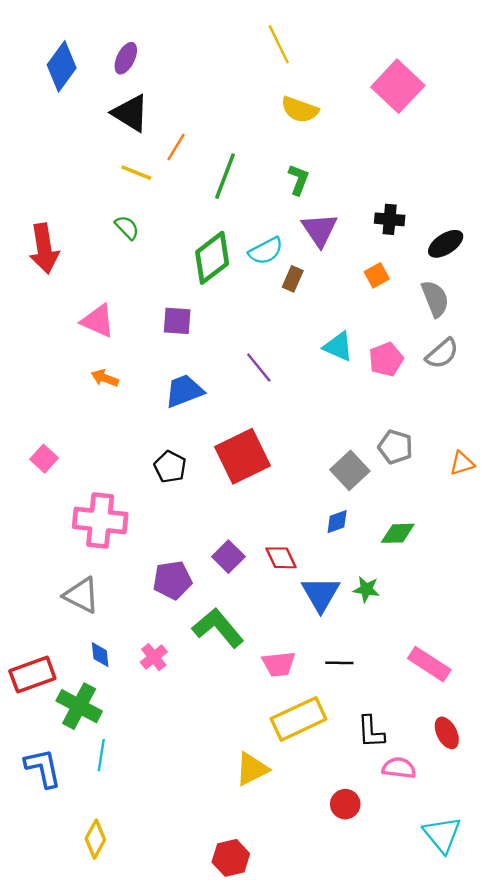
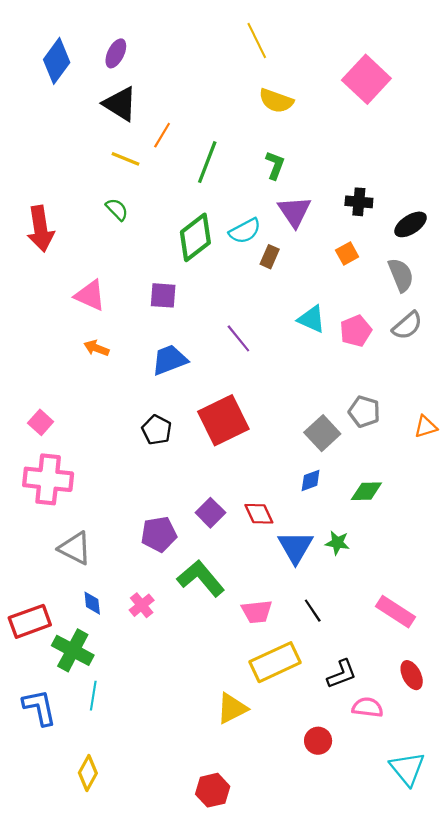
pink cross: (100, 520) -> (48, 479), moved
black line: (339, 663) -> (313, 611), turned 55
black L-shape: (371, 732) -> (342, 674), turned -108

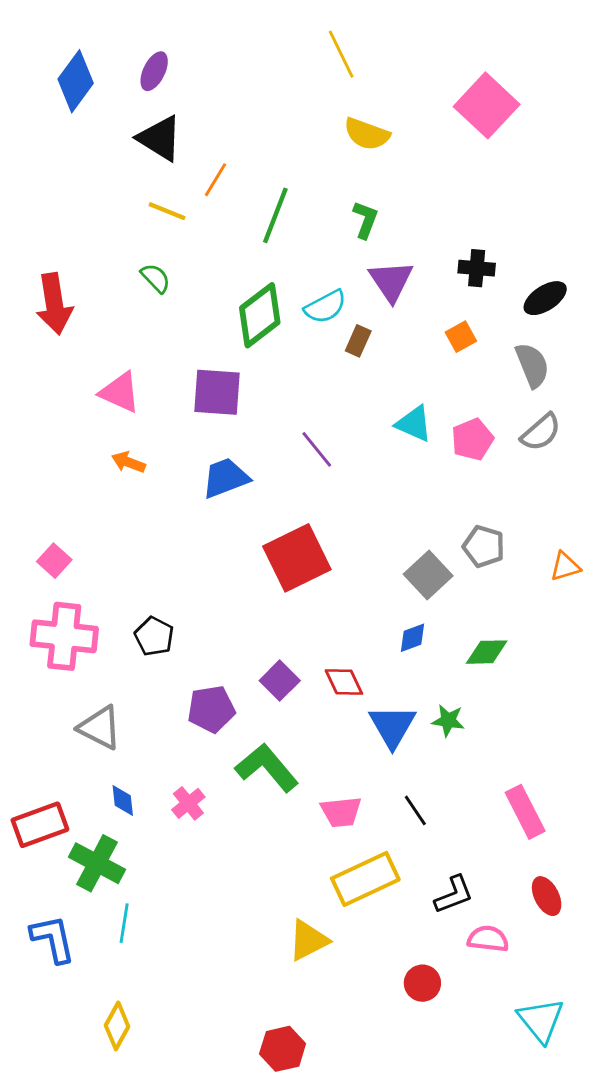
purple square: (163, 295) -> (217, 392), size x1.4
black pentagon: (157, 430) -> (154, 636), moved
pink rectangle: (395, 612) -> (525, 812), turned 30

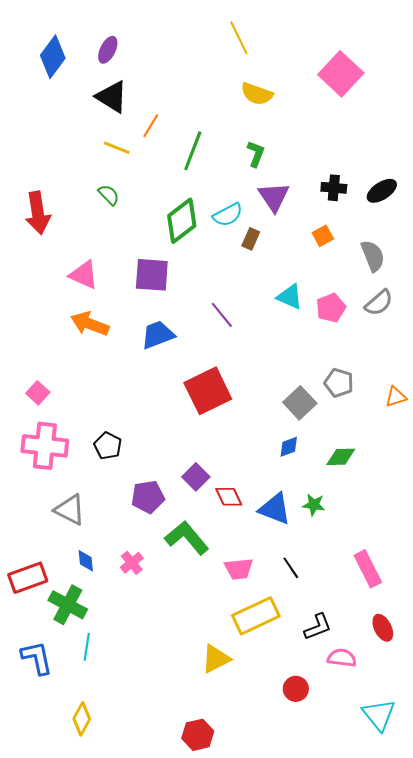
black ellipse: (545, 298) -> (382, 191), moved
orange arrow: (128, 462) -> (90, 324), size x1.6
red diamond: (344, 682) -> (229, 497), moved
blue triangle: (392, 726) -> (275, 509), turned -39

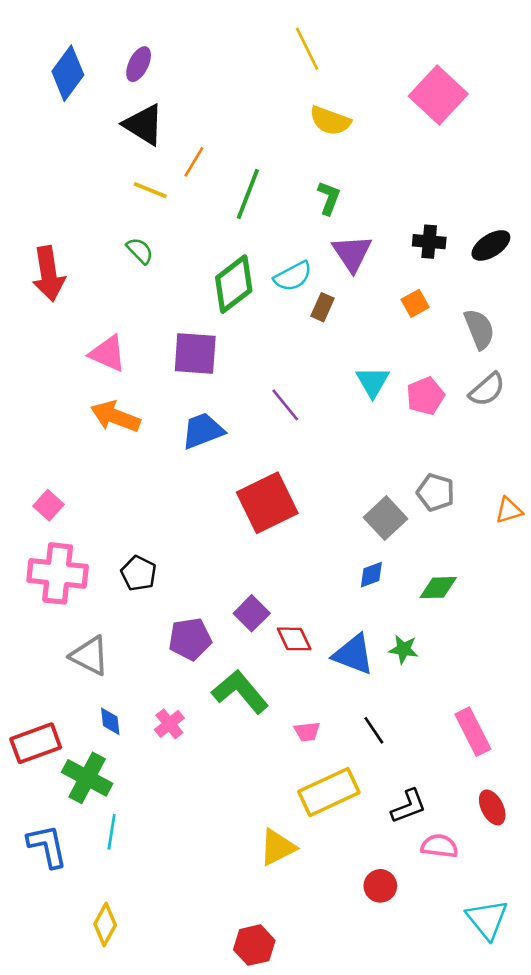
cyan triangle: (290, 297) -> (373, 382), turned 36
pink trapezoid: (239, 569) -> (307, 732), size x0.7

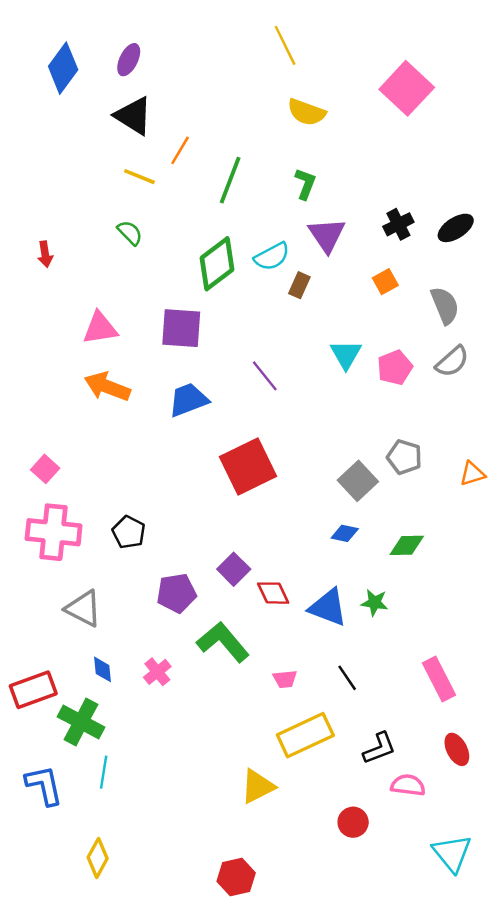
black cross: (429, 242) -> (398, 224), turned -32
red arrow: (49, 274) -> (45, 254), size x0.5
pink triangle: (108, 353) -> (100, 328), turned -33
blue diamond: (371, 575) -> (345, 533), turned 32

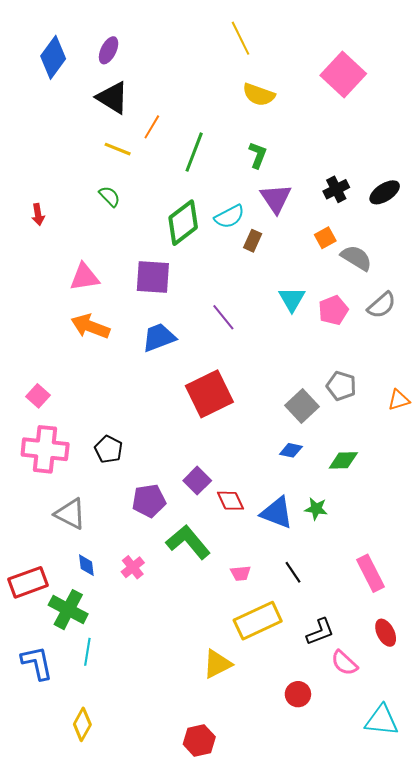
gray semicircle: (445, 305) -> (356, 258), moved, turned -36
pink semicircle: (408, 785) -> (344, 663), turned -144
cyan triangle: (452, 853) -> (382, 720), turned -45

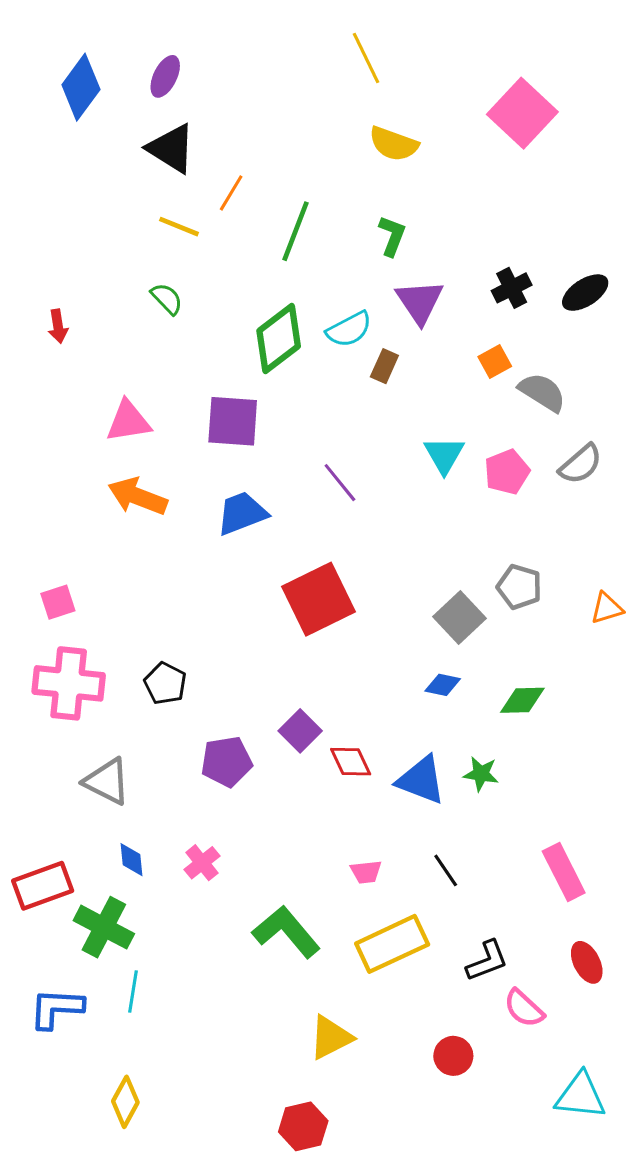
pink square: (38, 396) -> (58, 602), turned 30
green L-shape: (188, 542) -> (286, 932), moved
blue L-shape: (37, 663) -> (56, 1008), turned -75
yellow triangle: (217, 664) -> (331, 1037), moved

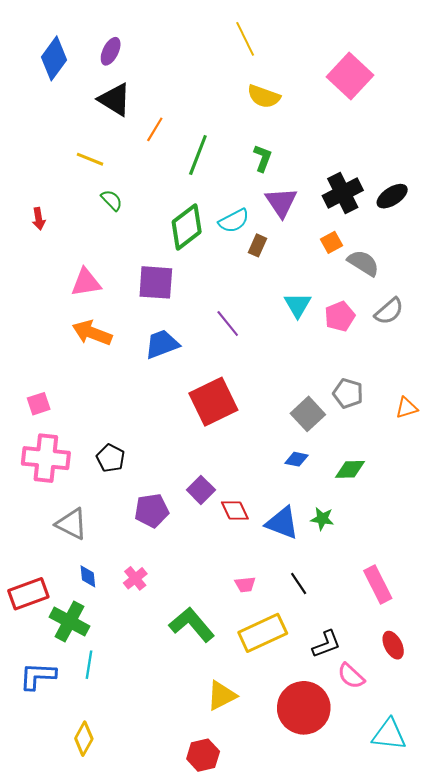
yellow line: (179, 227) -> (90, 159), moved
black cross: (512, 288) -> (343, 193), size x1.5
red circle: (453, 1056) -> (304, 708), size x2.0

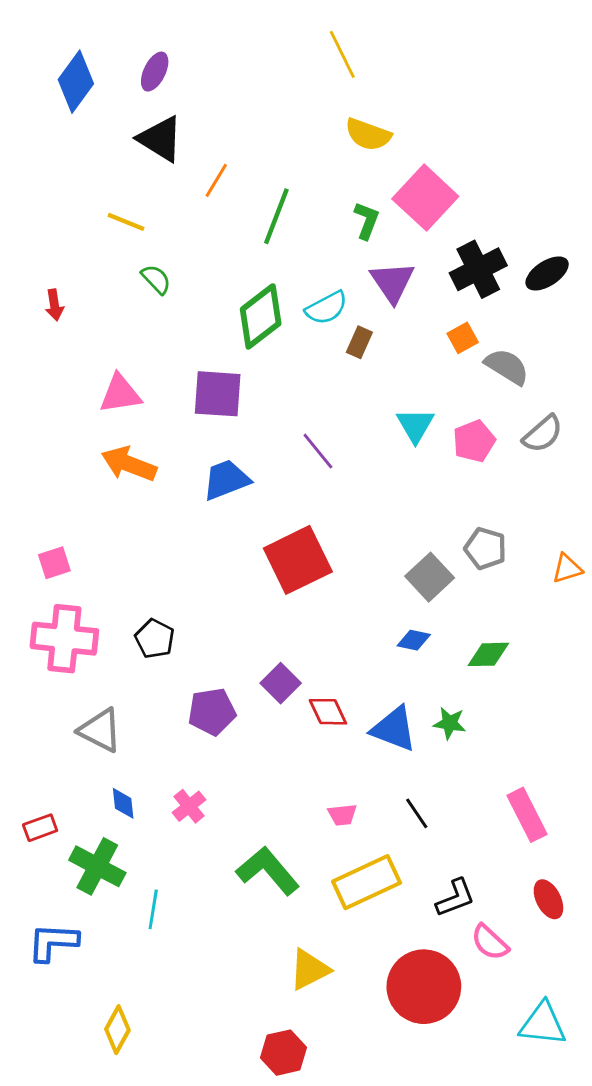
pink square: (350, 76) -> (425, 198), moved
red rectangle: (28, 594) -> (40, 828), size x0.6
cyan line: (89, 665) -> (153, 909), moved

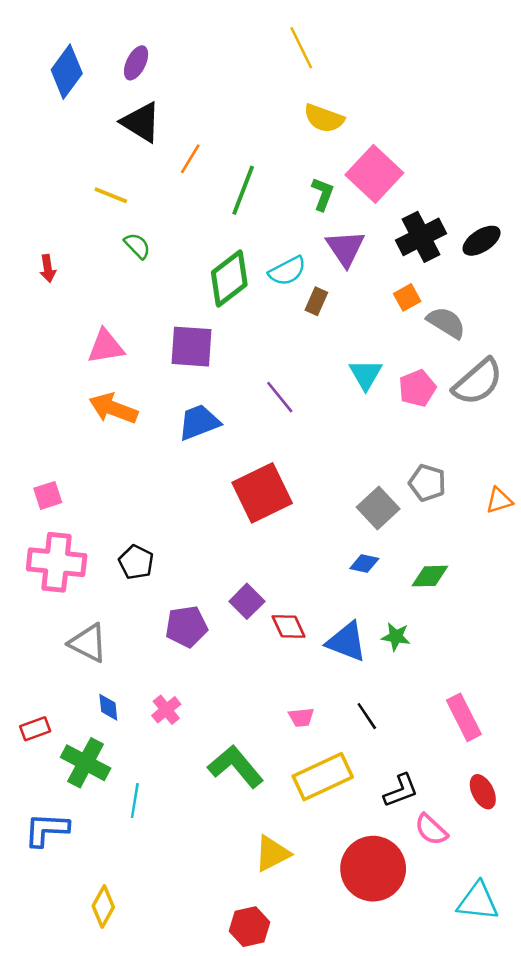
gray semicircle: (543, 434) -> (478, 382), size x1.4

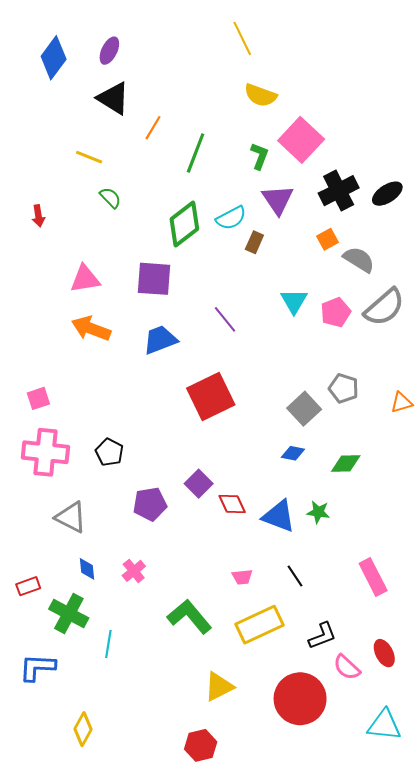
red ellipse: (483, 792) -> (384, 653), moved

